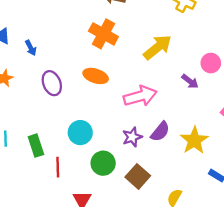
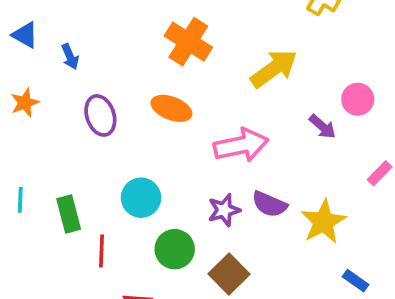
purple semicircle: (160, 132) -> (269, 204), turned 70

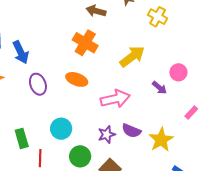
blue arrow: (70, 57) -> (21, 52), size x1.6

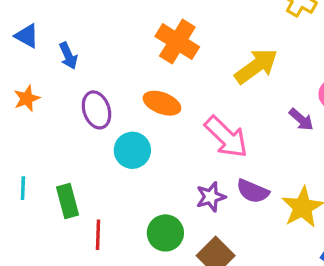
blue arrow: (21, 52) -> (68, 56), size x0.7
pink arrow: (115, 99) -> (226, 137), turned 56
cyan circle: (61, 129) -> (132, 150), moved

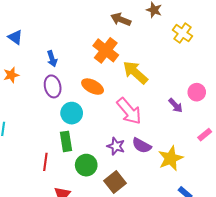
blue arrow: (68, 56) -> (52, 59), moved
yellow arrow: (256, 66) -> (135, 72), moved, turned -108
purple star: (211, 197) -> (116, 146), turned 30
green rectangle: (67, 201) -> (66, 141), moved

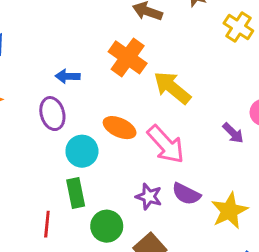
blue arrow: (52, 59) -> (68, 76), moved, turned 112
orange ellipse: (93, 87) -> (120, 128), moved

